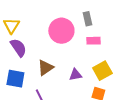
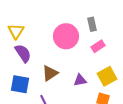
pink rectangle: (93, 41) -> (98, 46), turned -32

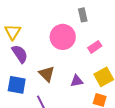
gray rectangle: (92, 24) -> (83, 15), moved
brown triangle: (50, 73) -> (47, 74), turned -42

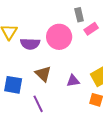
pink rectangle: (95, 47) -> (91, 29), moved
purple semicircle: (20, 54) -> (30, 44), moved, turned 126

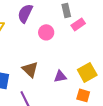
pink circle: (59, 37) -> (46, 32), size x0.6
purple semicircle: (30, 44) -> (25, 13), moved, turned 114

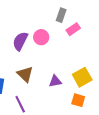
gray rectangle: (66, 10) -> (61, 15), turned 32
purple semicircle: (25, 13) -> (20, 41), moved

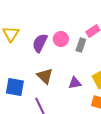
gray rectangle: (61, 15) -> (81, 45), moved

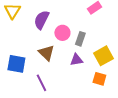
pink circle: (61, 39) -> (62, 33), moved
gray rectangle: (81, 45) -> (80, 39), moved

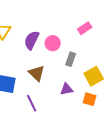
pink circle: (62, 33) -> (53, 43), moved
purple triangle: (76, 60) -> (67, 89), moved

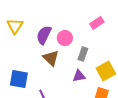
brown triangle: (37, 73) -> (51, 58), moved
purple triangle: (67, 89) -> (79, 76), moved

